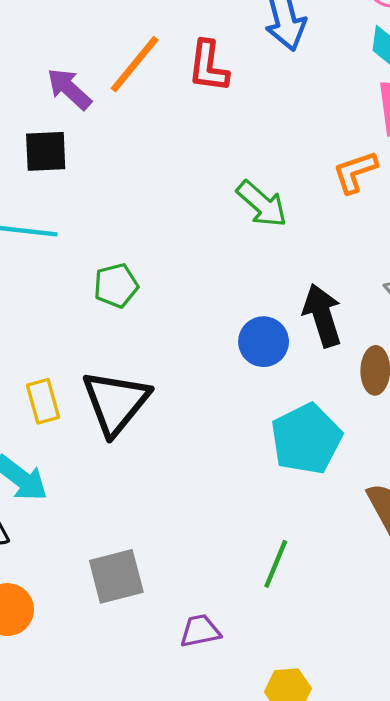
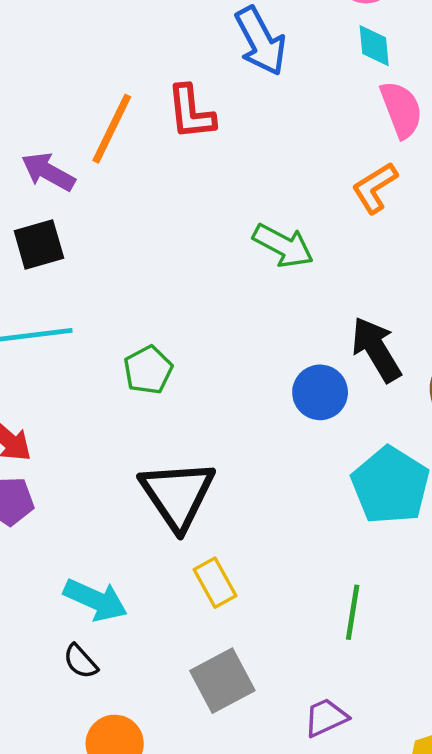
yellow rectangle: (43, 401) -> (215, 583), moved
green line: (276, 564) -> (353, 612), moved

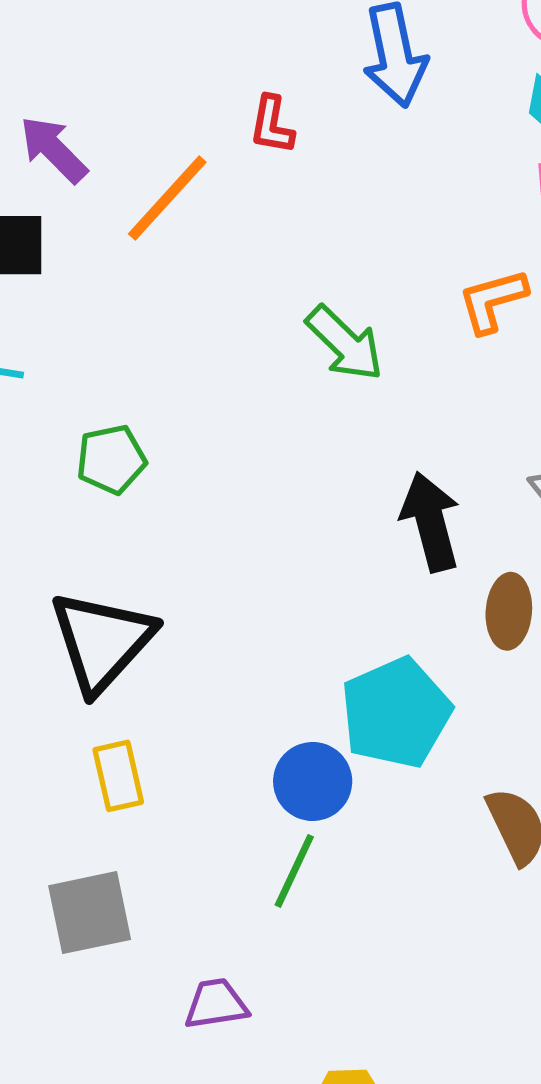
red L-shape: (191, 112) -> (272, 125), size x0.7
orange line: (112, 129) -> (167, 198), moved
blue circle: (320, 392) -> (313, 781), moved

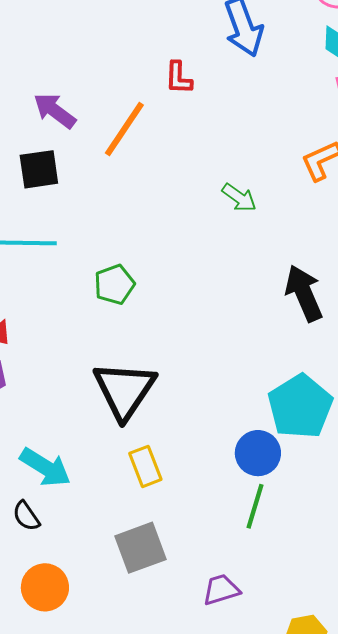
green arrow: (345, 343) -> (239, 198), size x0.7

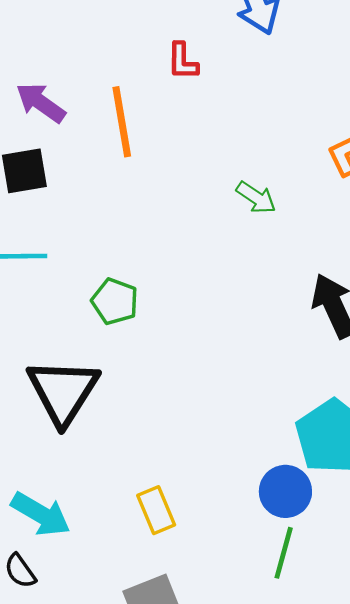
orange line: (124, 129) -> (122, 122), turned -42
green pentagon: (114, 284) -> (115, 301), turned -30
black triangle: (124, 390) -> (63, 391), moved

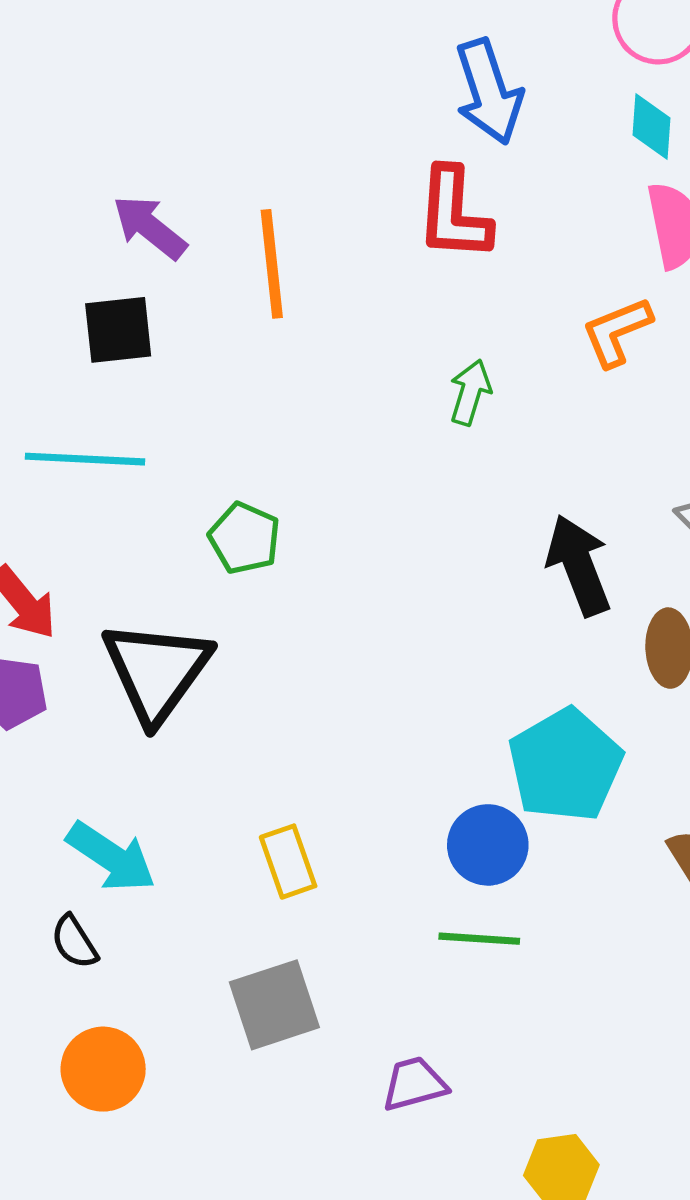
red L-shape: (183, 61) -> (454, 214), moved, size x1.6
green arrow: (256, 197) -> (470, 392), turned -111
green line: (284, 553) -> (479, 939), turned 75

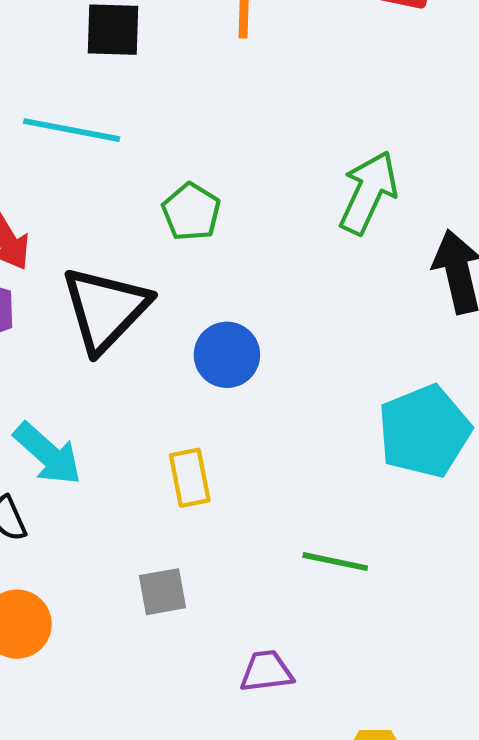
green arrow: (470, 392) -> (368, 193), moved, size x1.6
blue circle: (488, 845) -> (227, 355), moved
gray square: (274, 1005) -> (162, 592), size x0.7

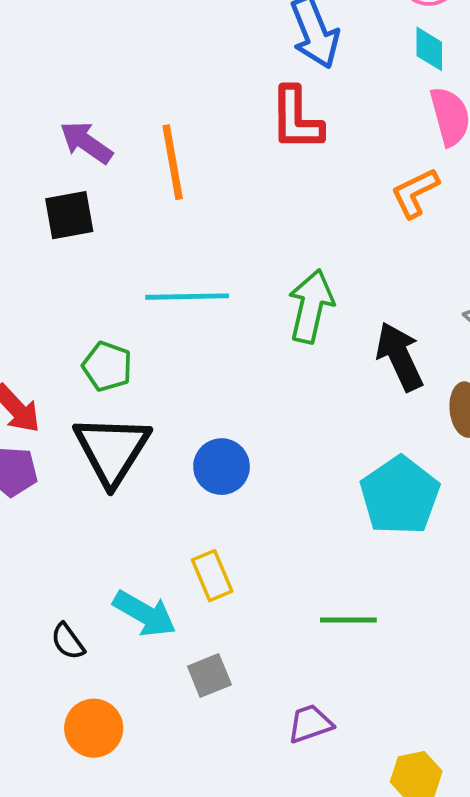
cyan line: (72, 130) -> (187, 297), moved
green pentagon: (191, 212) -> (107, 366), moved
cyan arrow: (48, 454) -> (145, 614), moved

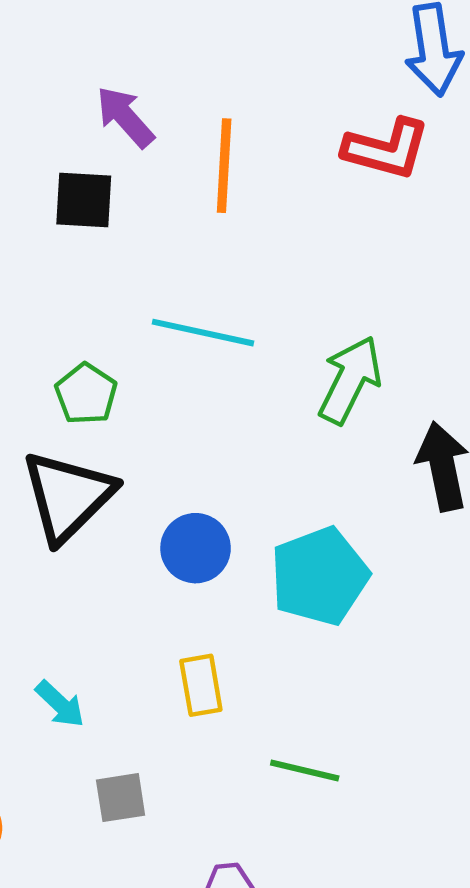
red L-shape: (296, 119) -> (386, 149), turned -88
cyan pentagon: (400, 496) -> (319, 576), moved
yellow rectangle: (212, 576) -> (201, 685), moved
cyan arrow: (145, 614) -> (60, 704), size x0.7

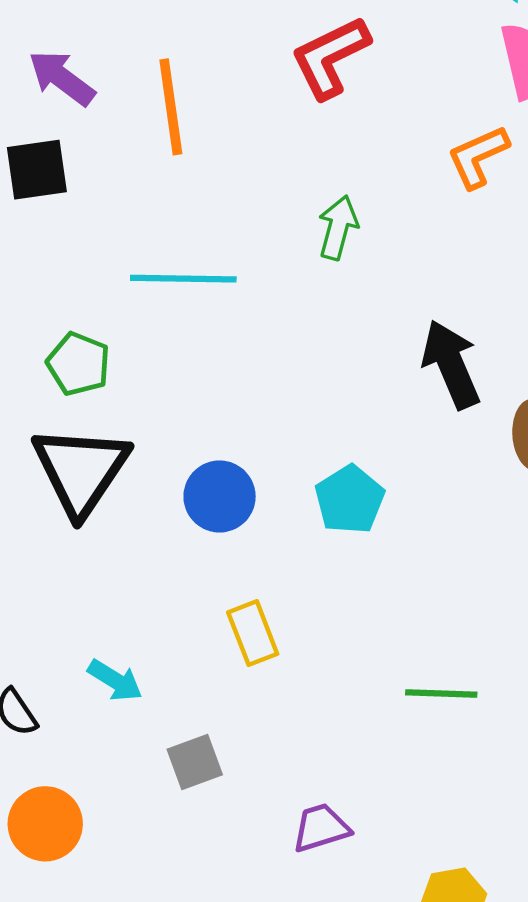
red L-shape: (386, 149) -> (330, 57), turned 150
green arrow: (350, 380) -> (338, 228), moved, size x0.7
cyan pentagon: (319, 576) -> (350, 500), size x0.7
green line: (305, 770) -> (441, 693), moved

